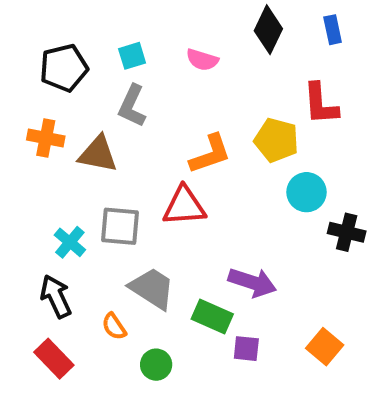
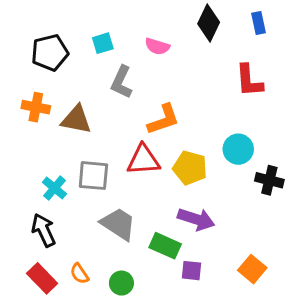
gray L-shape: (132, 106) -> (121, 82), moved
yellow pentagon: (276, 140) -> (190, 168), moved
orange semicircle: (114, 327) -> (79, 274), moved

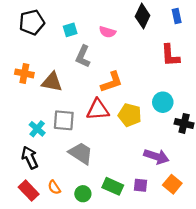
black pentagon: (50, 53) -> (32, 22), moved
purple arrow: (196, 219) -> (156, 156), moved
green rectangle: (165, 246) -> (113, 186), moved
purple square: (192, 271) -> (140, 185), moved

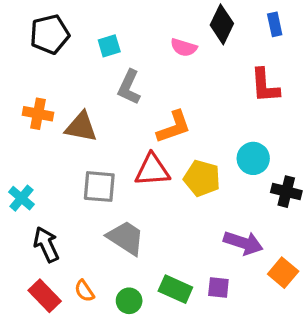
pink semicircle: (107, 32) -> (184, 47), moved
cyan cross: (37, 129) -> (21, 198), moved
orange square: (172, 184) -> (283, 273), moved

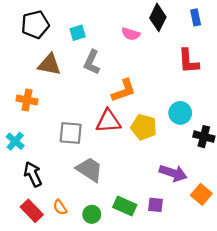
orange cross: (38, 114) -> (27, 100), moved
brown triangle: (81, 127) -> (49, 65), moved

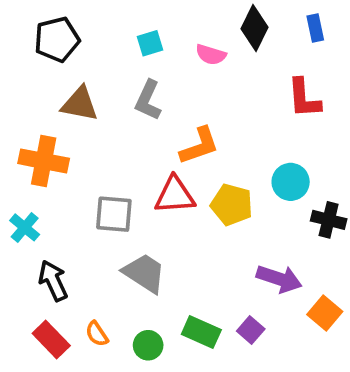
cyan square: (78, 33) -> (150, 43), moved
orange cross: (27, 100) -> (44, 161), size x1.4
purple square: (155, 205) -> (251, 330), turned 35

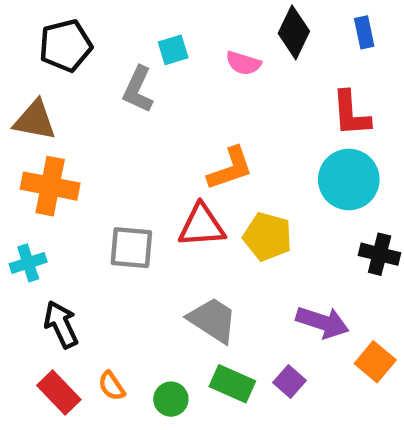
gray L-shape: (148, 100) -> (138, 89), moved
brown triangle: (80, 104) -> (35, 120), moved
cyan circle: (291, 182) -> (349, 179), moved, size x1.4
cyan cross: (25, 227) -> (28, 263), turned 32
gray trapezoid: (144, 273) -> (213, 320), moved

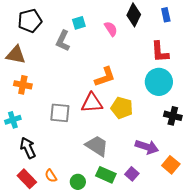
pink semicircle: (243, 63) -> (111, 29), turned -140
orange cross: (50, 186) -> (23, 85), size x0.7

